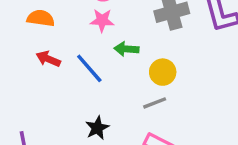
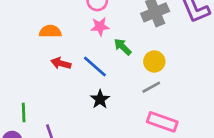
green arrow: (126, 49) -> (123, 47), turned 48
black star: (97, 128) -> (100, 99), moved

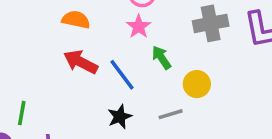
pink star: (100, 27) -> (139, 27), turned 30
red arrow: (61, 63) -> (81, 62), size x1.4
gray line: (151, 87) -> (171, 114), moved

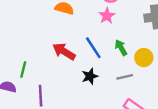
green arrow: (161, 58) -> (121, 48), moved
red arrow: (81, 62) -> (64, 51), moved

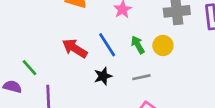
yellow circle: (144, 58) -> (163, 45), moved
green line: (23, 69) -> (30, 68), turned -56

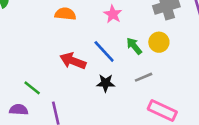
black star: (103, 76) -> (106, 83), turned 30

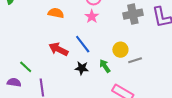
yellow circle: (159, 42) -> (120, 50), moved
green arrow: (134, 46) -> (105, 66), moved
gray line: (144, 77) -> (135, 60), moved

